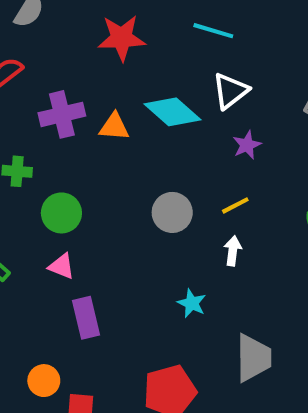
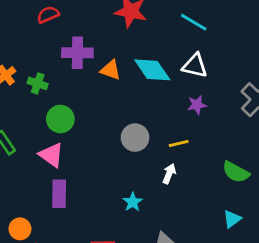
white triangle: (230, 91) -> (195, 66), turned 36
pink triangle: (62, 266) -> (51, 155), size x1.4

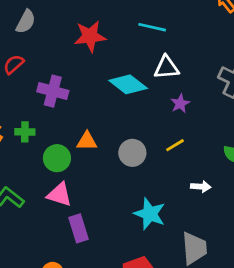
purple cross: (77, 53) -> (53, 91), turned 32
orange triangle: (111, 70) -> (87, 141), moved
white arrow: (169, 174) -> (201, 187), moved, turned 90
cyan star: (133, 202) -> (150, 214), size x1.6

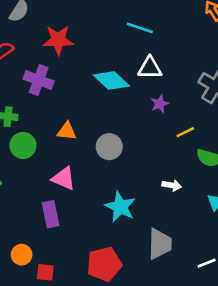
red star: (90, 36) -> (58, 40), moved
yellow line: (175, 145) -> (185, 132), moved
green circle: (57, 158) -> (23, 145), moved
pink triangle: (59, 195) -> (64, 178), moved

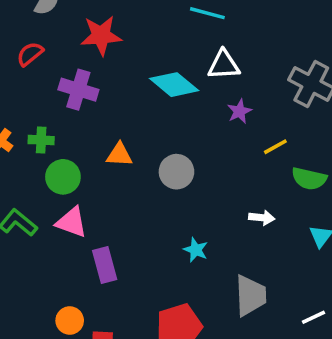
pink triangle: (64, 178) -> (71, 222), moved
cyan star: (120, 207) -> (196, 250), size x0.6

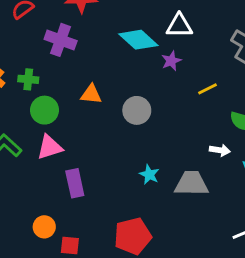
purple star: (239, 111) -> (171, 61), moved
yellow line: (275, 147) -> (208, 89), moved
white arrow: (262, 218) -> (220, 150), moved
pink triangle: (71, 222) -> (50, 147), turned -40
gray trapezoid: (251, 296) -> (192, 184), moved, turned -90

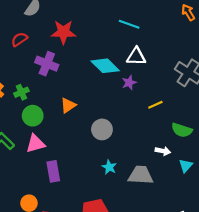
green cross: (28, 79) -> (21, 92), turned -32
orange triangle: (91, 94) -> (68, 105), turned -42
gray circle: (137, 110) -> (102, 129), moved

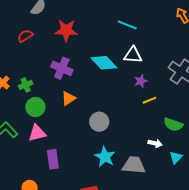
purple cross: (47, 64) -> (62, 68), moved
purple star: (129, 83) -> (141, 81), moved
cyan star: (109, 167) -> (105, 157), size x1.5

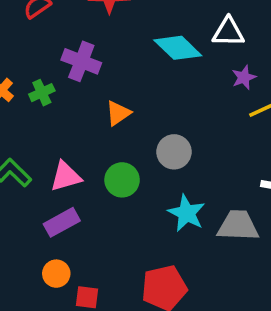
purple cross: (62, 68) -> (81, 61), moved
green circle: (35, 107) -> (122, 180), moved
purple rectangle: (53, 159) -> (62, 222), moved, turned 72

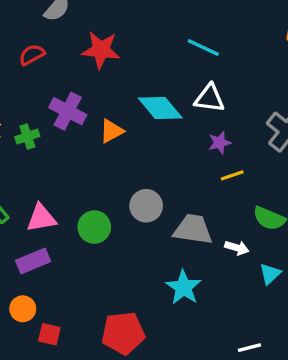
orange triangle: (118, 113) -> (112, 131), moved
cyan star: (186, 213) -> (184, 287), moved
gray trapezoid: (238, 226) -> (193, 229), moved

